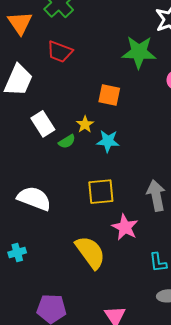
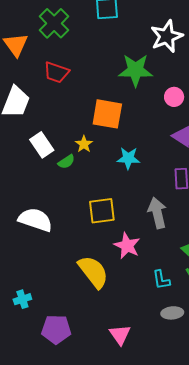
orange square: (109, 95) -> (107, 114), size x1.4
cyan star: (108, 141) -> (128, 158), moved
cyan cross: (17, 253) -> (22, 299), moved

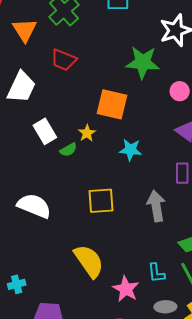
pink star: (127, 246) -> (126, 289), moved

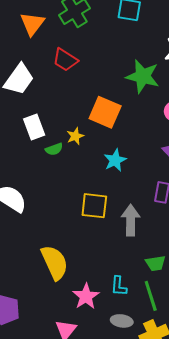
cyan star: (130, 150) -> (115, 160), turned 30
yellow square: (101, 201) -> (94, 206), moved

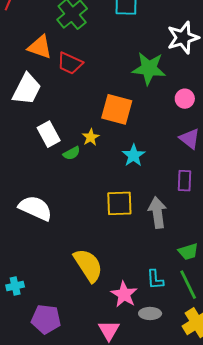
orange triangle: (32, 24) -> (40, 47), moved, turned -40
gray ellipse: (122, 321) -> (150, 313), moved

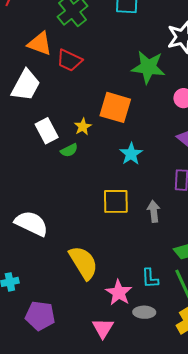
yellow star: (91, 137) -> (83, 127), moved
white semicircle: (35, 208) -> (31, 223), moved
gray arrow: (157, 213) -> (154, 211), size x0.7

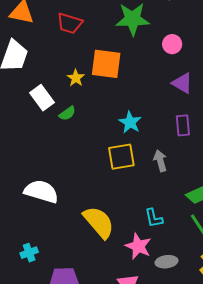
red trapezoid: (69, 60) -> (70, 23), moved
yellow star: (83, 127) -> (76, 78), moved
cyan star: (131, 154) -> (130, 122), moved
cyan L-shape: (150, 278) -> (154, 218), moved

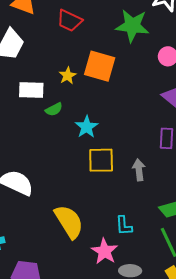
white rectangle: (42, 98) -> (31, 90), turned -60
cyan star: (130, 122) -> (87, 127), moved

